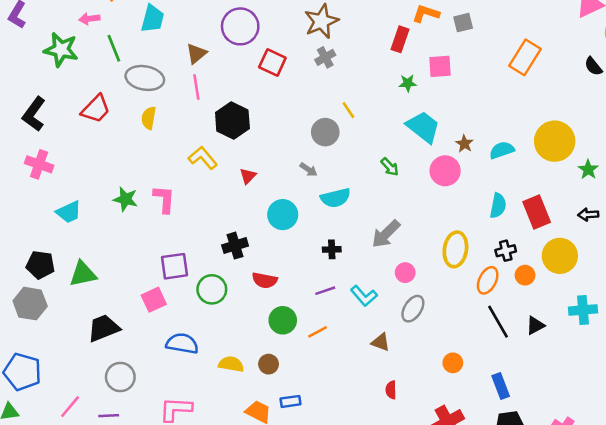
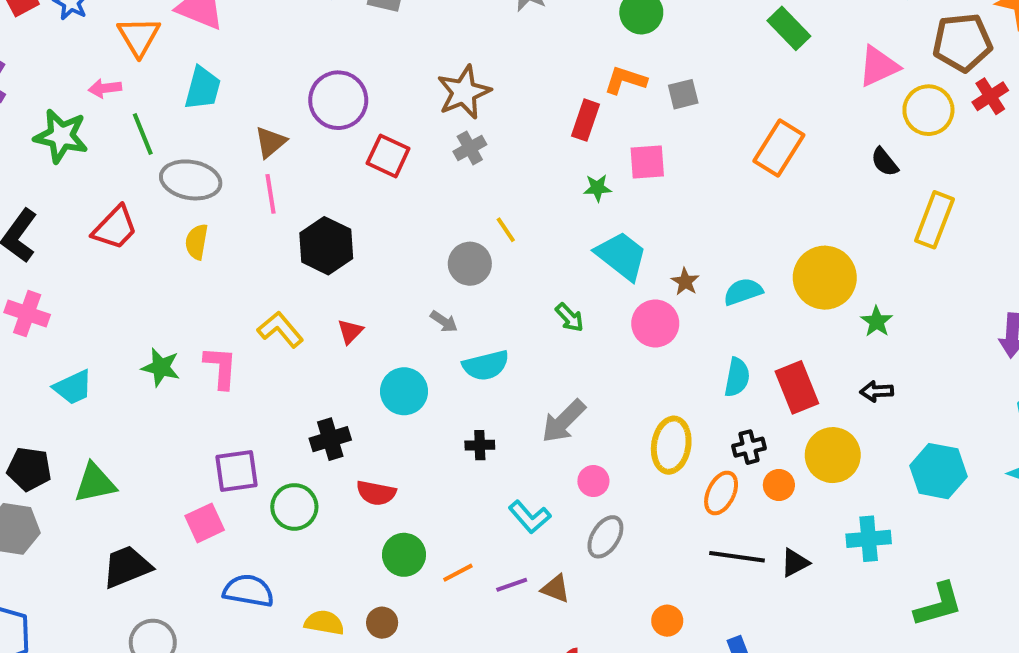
yellow L-shape: (203, 158) -> (280, 329), moved
purple line: (325, 291) -> (512, 585), moved
black line: (498, 322) -> (737, 557), turned -52

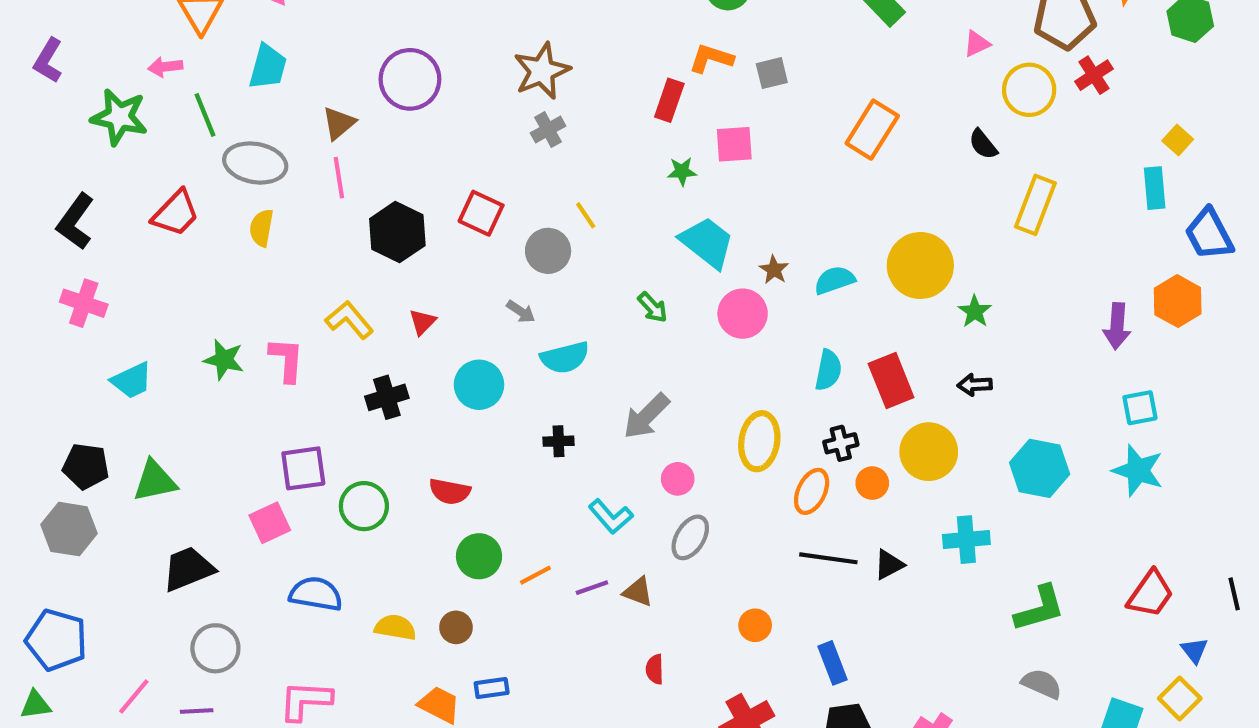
pink triangle: (879, 66) -> (977, 44), size x0.6
red square: (388, 156) -> (481, 213), moved
black cross: (330, 439) -> (387, 397), moved

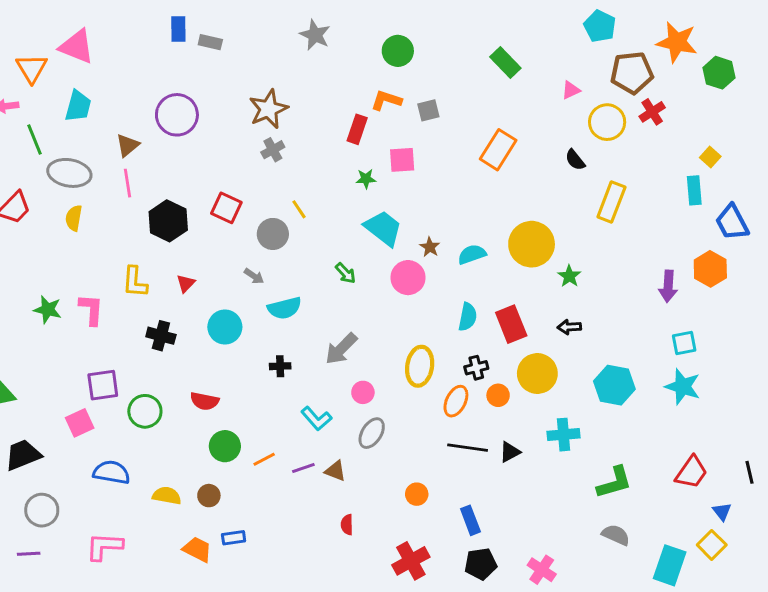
yellow L-shape: (349, 320) -> (135, 282), turned -136
black cross: (387, 397) -> (161, 336), turned 32

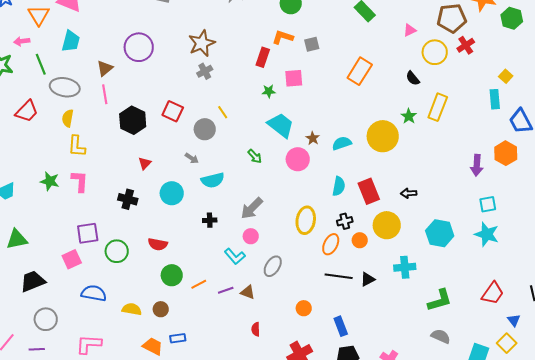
green star: (569, 276) -> (409, 116), moved
yellow L-shape: (135, 282) -> (77, 146), moved
pink circle: (363, 392) -> (251, 236), moved

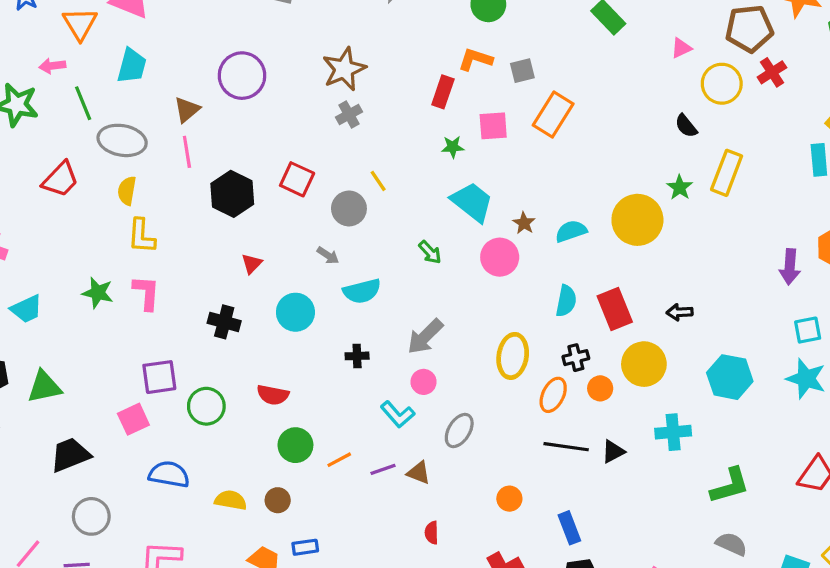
orange rectangle: (360, 71) -> (553, 114), moved

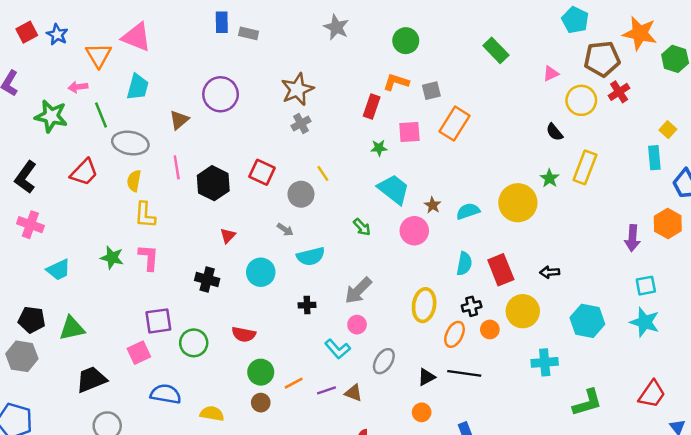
pink line: (187, 152) -> (177, 167), moved
black triangle: (613, 452) -> (426, 377), moved
brown circle: (278, 500) -> (261, 403), moved

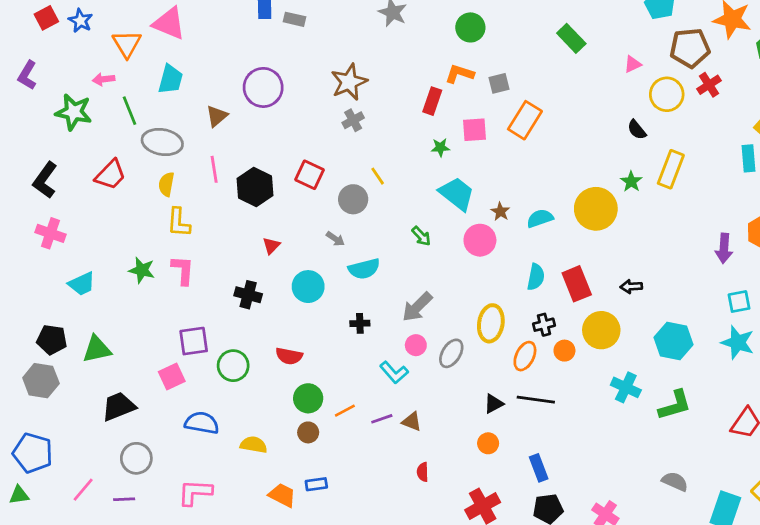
gray ellipse: (384, 361) -> (451, 353), moved
cyan cross: (545, 362) -> (626, 387), turned 30
green L-shape: (587, 403) -> (675, 405), moved

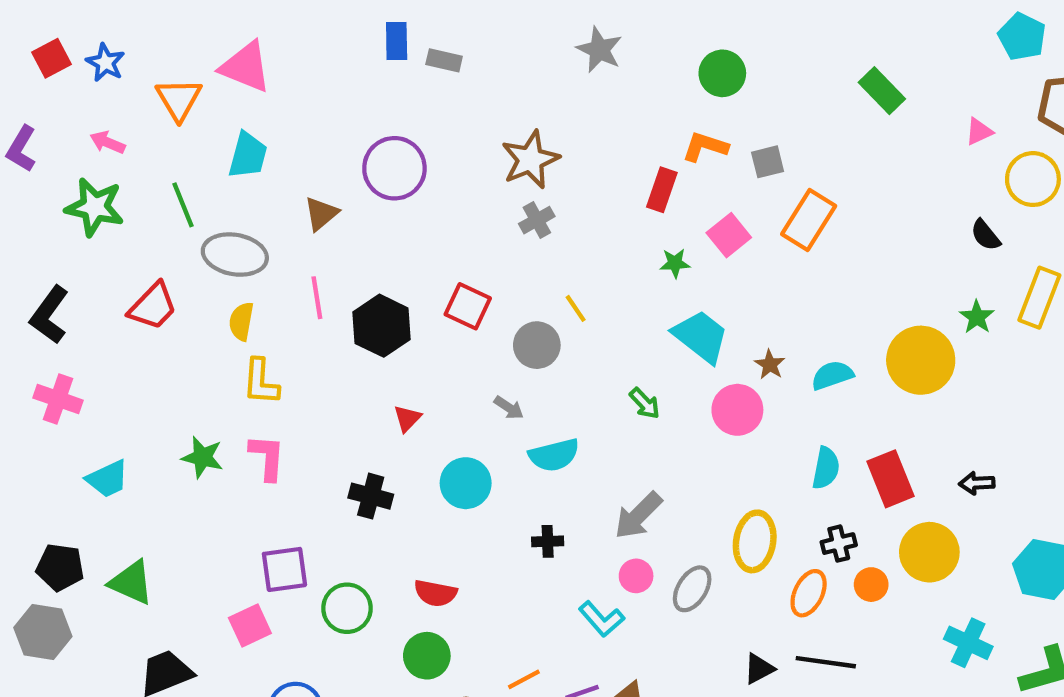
pink arrow: (104, 79) -> (108, 142), moved, turned 30
pink square: (474, 130) -> (729, 235), turned -35
green triangle: (97, 349) -> (131, 582), turned 36
green circle: (308, 398) -> (427, 656), moved

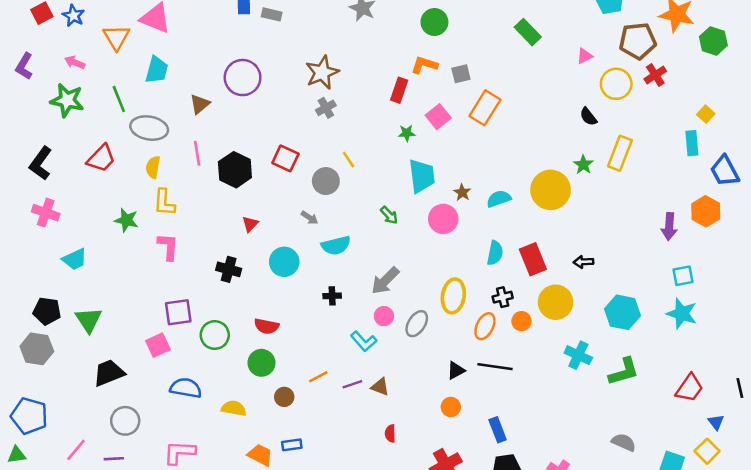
cyan trapezoid: (701, 336) -> (422, 176), turned 45
green star: (202, 457) -> (126, 220), moved
green triangle: (131, 582) -> (89, 320), turned 32

